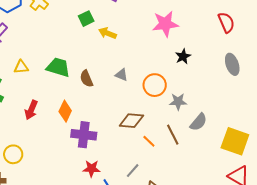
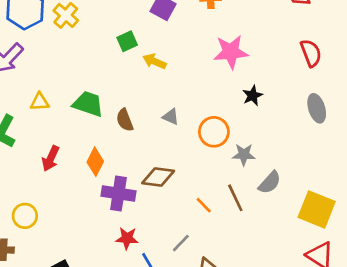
brown diamond: (131, 121) -> (158, 177), moved

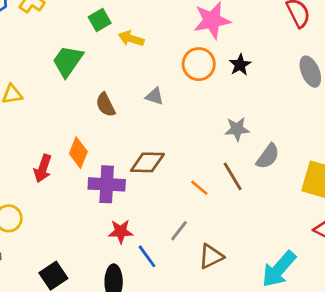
green trapezoid: (88, 104) -> (68, 61), moved, turned -68
orange circle: (214, 132) -> (199, 64), moved
red arrow: (51, 158) -> (43, 168), moved

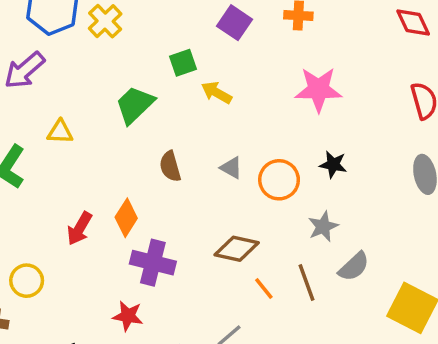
orange circle: (199, 64) -> (279, 180), moved
black star: (240, 65) -> (333, 165), moved, turned 30
gray star: (237, 129) -> (323, 227), turned -30
brown diamond: (147, 162) -> (237, 249), moved
red star: (121, 231) -> (128, 316), moved

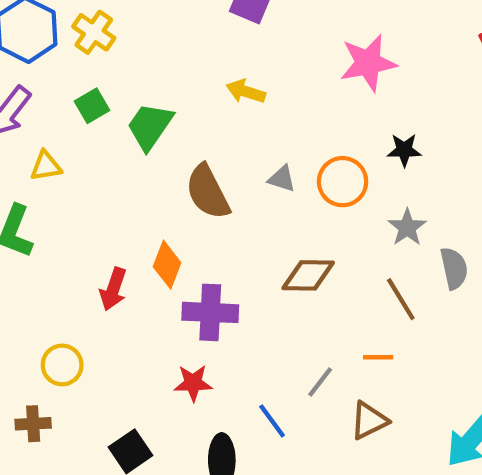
green square: (183, 63) -> (92, 106), moved
yellow triangle: (60, 132) -> (46, 166), moved
brown semicircle: (170, 166) -> (208, 192), size x1.5
gray semicircle: (354, 267) -> (454, 268), turned -48
orange line: (264, 288) -> (378, 357), moved, turned -40

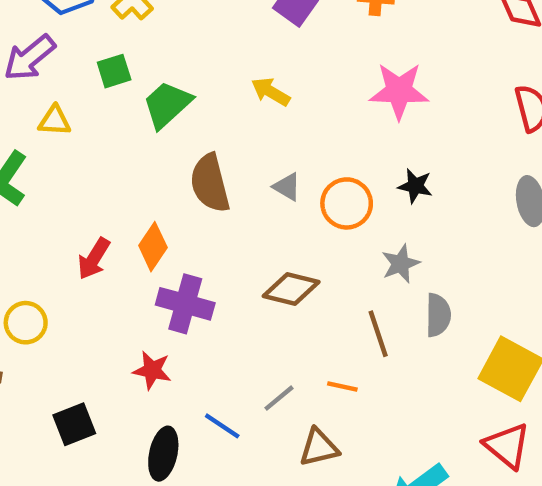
blue line: (272, 421) -> (222, 426), turned -33

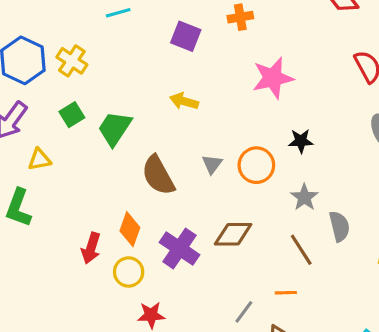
gray triangle: (287, 187) -> (212, 164), turned 50
purple cross: (185, 304) -> (179, 249), moved, turned 33
yellow circle: (26, 323) -> (129, 272), moved

